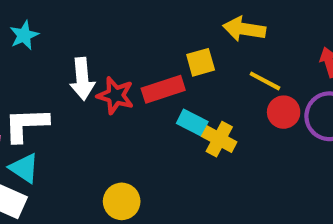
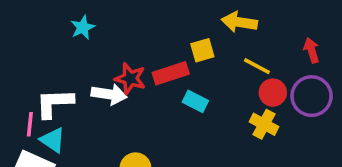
cyan star: (24, 35) -> (83, 27), moved
white arrow: (82, 79) -> (109, 94), moved, turned -76
yellow cross: (219, 139) -> (264, 124), moved

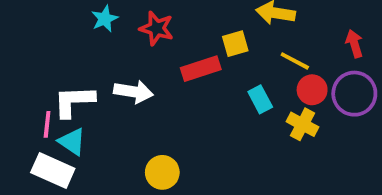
red star: (130, 78) -> (157, 28), moved
cyan rectangle: (195, 101) -> (260, 99), moved, turned 35

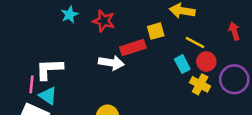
white arrow: (133, 92) -> (111, 63), moved
purple circle: (354, 94) -> (234, 79), moved
cyan rectangle: (260, 99) -> (182, 64), moved

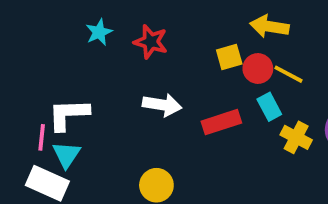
red rectangle: (133, 48) -> (221, 122), moved
red circle: (206, 62) -> (258, 68), moved
cyan triangle: (48, 96) -> (67, 155), turned 30

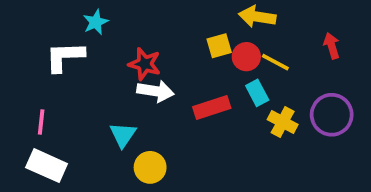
red star: (151, 42) -> (145, 64), moved
white L-shape: (68, 114) -> (65, 57), moved
cyan triangle: (67, 155) -> (123, 135), moved

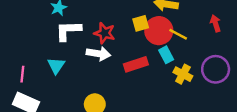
white L-shape: (65, 57) -> (68, 31), moved
red circle: (246, 57) -> (159, 31), size x1.5
red star: (145, 64) -> (104, 33), moved
cyan triangle: (123, 135) -> (56, 66), moved

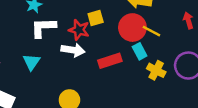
yellow square: (141, 23) -> (96, 18), moved

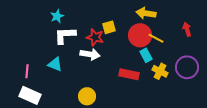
red rectangle: (110, 61) -> (129, 74), moved, turned 30
cyan triangle: (31, 62) -> (55, 64), turned -42

